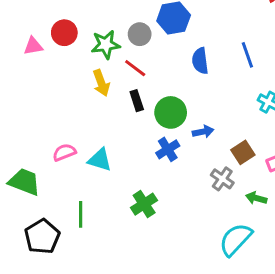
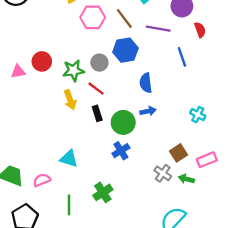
blue line: (247, 55) -> (182, 57), moved
blue arrow: (203, 132) -> (148, 111), moved
pink semicircle: (64, 152) -> (42, 180), moved
green arrow: (256, 198) -> (186, 179), moved
green line: (81, 214) -> (69, 205), moved

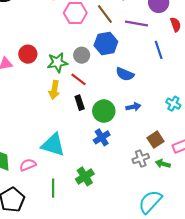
blue semicircle: (146, 83) -> (125, 74), turned -60
yellow arrow: (70, 100) -> (54, 90), turned 30
blue arrow: (148, 111) -> (133, 107), moved
cyan triangle: (69, 159) -> (53, 145), size x1.4
gray cross: (163, 173) -> (141, 159), turned 35

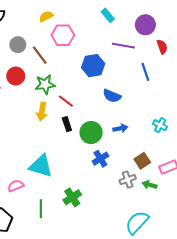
brown line: (105, 14) -> (40, 55), moved
gray circle: (82, 55) -> (18, 45), moved
blue cross: (102, 137) -> (100, 159), moved

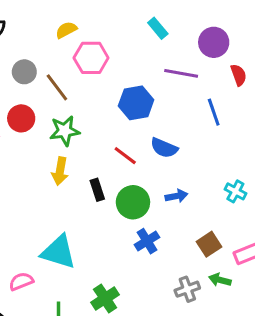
red line: (66, 101) -> (125, 156), moved
gray cross: (128, 180) -> (187, 289), moved

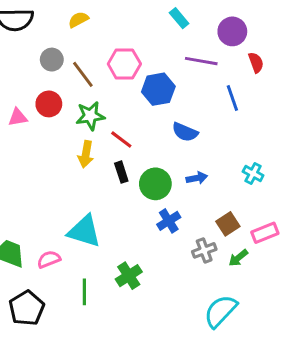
yellow semicircle: (66, 30) -> (78, 20), moved
pink hexagon: (91, 58) -> (124, 64), moved
red line: (125, 156) -> (121, 139), moved
green arrow: (220, 280) -> (238, 258), turned -54
gray cross: (187, 289) -> (204, 250), moved

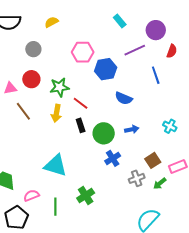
purple line: (201, 61) -> (135, 50), turned -35
red semicircle: (256, 63) -> (172, 51), turned 40
brown line: (83, 74) -> (23, 111), moved
pink semicircle: (49, 259) -> (31, 196), moved

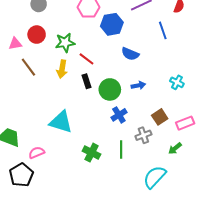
green arrow: (160, 183) -> (175, 148), moved
green cross: (86, 196) -> (92, 153), turned -30
green line: (55, 207) -> (121, 149), moved

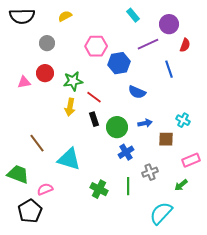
brown line: (28, 67) -> (37, 143), moved
brown square: (160, 117) -> (166, 139), moved, turned 35

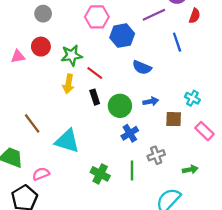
pink rectangle: (191, 160) -> (204, 131), moved, turned 66
green arrow: (181, 185) -> (190, 170), turned -152

